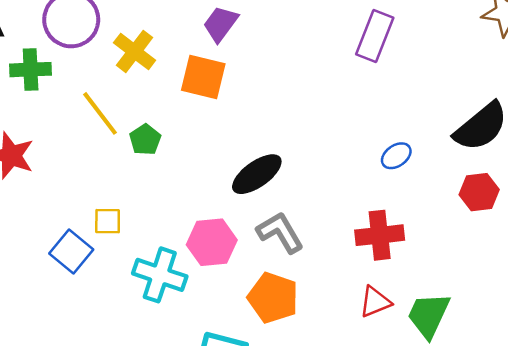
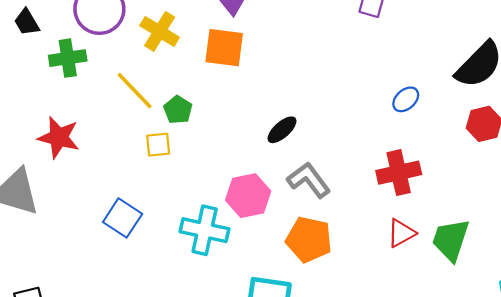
black ellipse: (257, 174) -> (282, 130), size x0.7
yellow square: (108, 221) -> (158, 145), moved

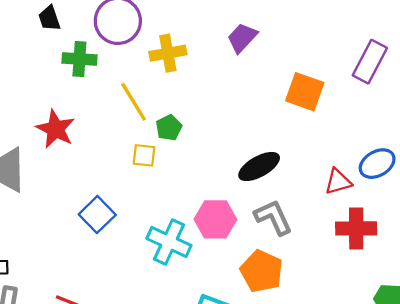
yellow cross: (160, 31) -> (168, 53), turned 36
orange square: (224, 48) -> (305, 92), moved
blue ellipse: (406, 99) -> (377, 164), size x1.4
black ellipse: (282, 130) -> (259, 166), size x1.4
red triangle: (401, 233) -> (338, 182), moved

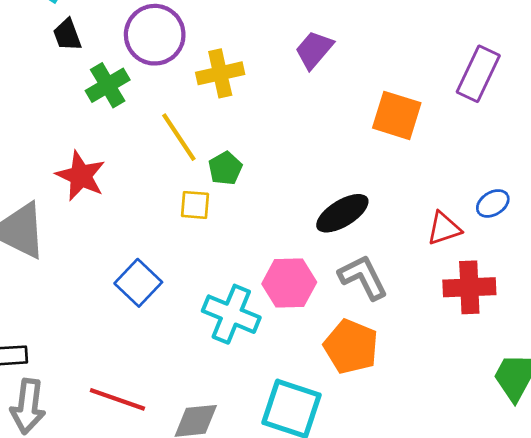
green cross: (79, 59) -> (108, 85), turned -32
blue ellipse: (377, 164) -> (493, 203), size x0.7

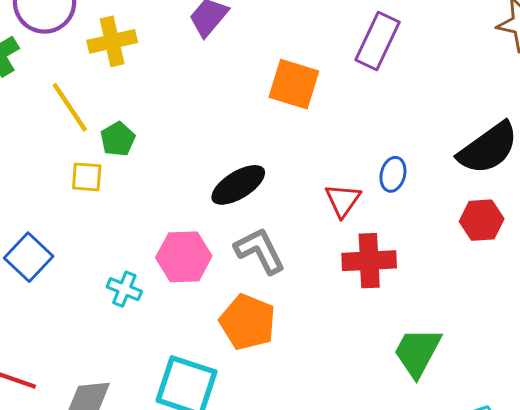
blue ellipse: (493, 203) -> (393, 174), turned -44
red triangle: (444, 228) -> (343, 200), turned -36
cyan cross: (231, 314) -> (124, 289), size x0.6

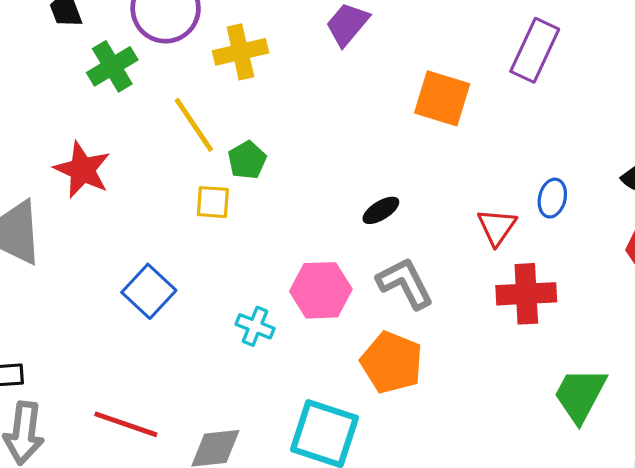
black ellipse: (238, 185) -> (381, 210), size x0.6

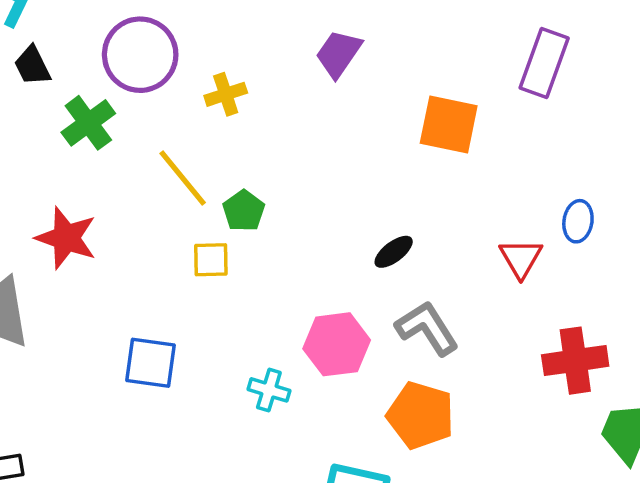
yellow cross: (240, 52) -> (226, 94), size x0.7
blue square: (149, 291) -> (150, 363), turned -30
red cross: (526, 294) -> (575, 361), moved

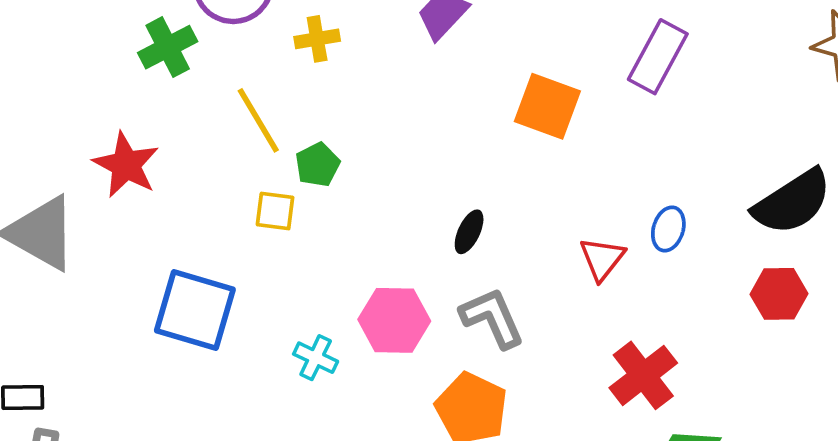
black ellipse: (394, 252) -> (469, 232), turned -36
red cross: (575, 361) -> (643, 375), turned -38
blue square: (150, 363) -> (195, 310), size x1.4

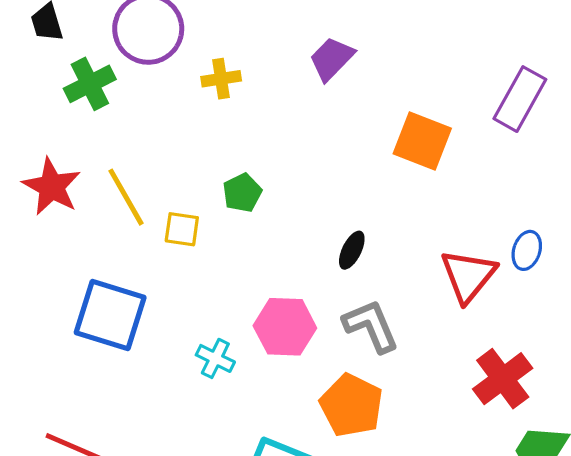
yellow line: (258, 120) -> (126, 197), moved
green pentagon: (317, 165) -> (242, 193), moved
red triangle: (602, 259) -> (468, 276), size x1.4

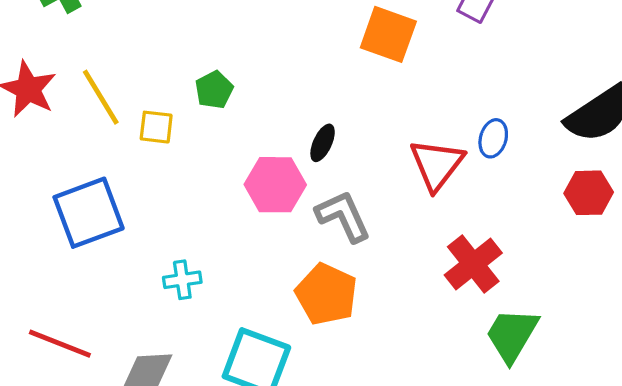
blue square: (110, 315) -> (89, 213), turned -36
pink hexagon: (285, 327) -> (275, 185), moved
cyan cross: (215, 358) -> (182, 280), moved, turned -33

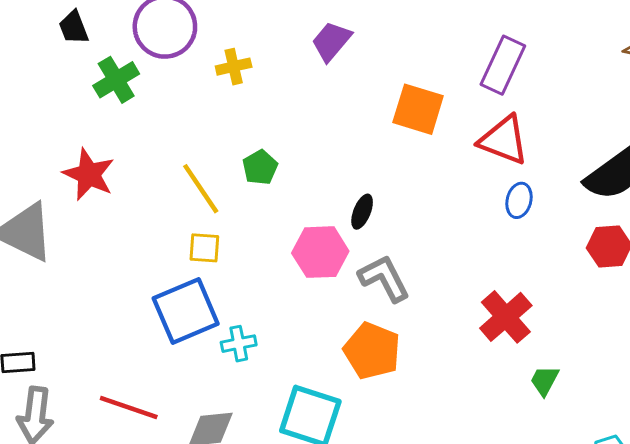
yellow line: (101, 97) -> (201, 189), moved
yellow square: (156, 127) -> (204, 248), moved
red triangle: (437, 165) -> (504, 140), moved, turned -44
blue square: (89, 213) -> (186, 311), moved
green trapezoid: (512, 335) -> (544, 381), size x0.6

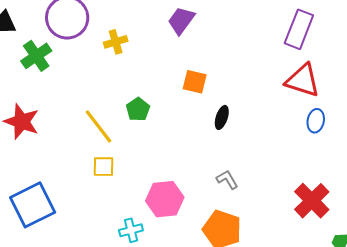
orange square: (418, 109) -> (195, 82), moved, size x0.7
black ellipse: (362, 212) -> (222, 117), moved
pink hexagon: (320, 252) -> (165, 199), moved
gray L-shape: (384, 278) -> (227, 180), size x0.6
blue square: (186, 311) -> (33, 205), moved

